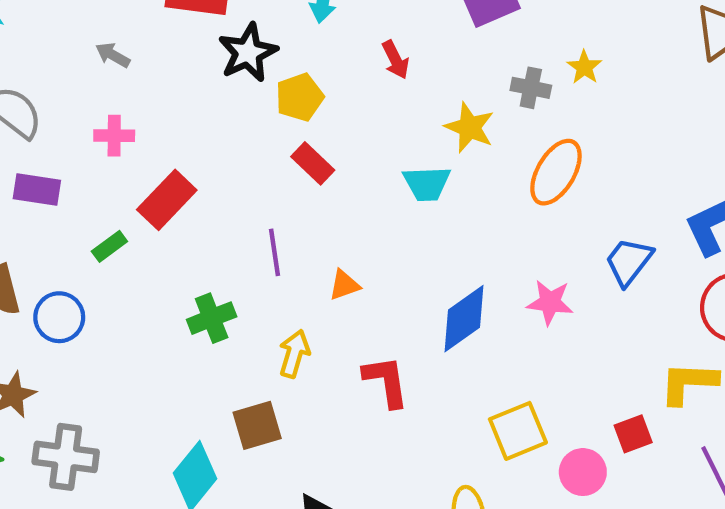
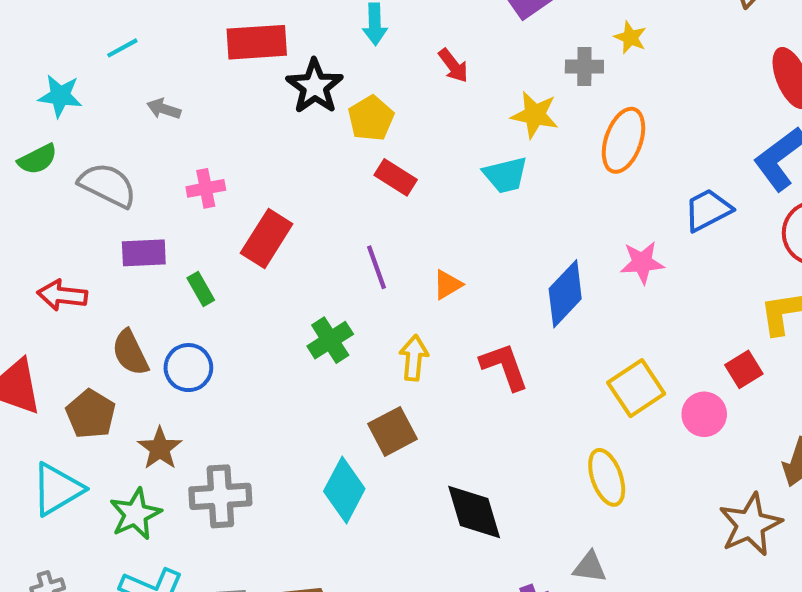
gray arrow: (113, 55) -> (164, 109), moved
green rectangle: (109, 246) -> (201, 289), moved, turned -72
blue trapezoid: (629, 262) -> (708, 210), turned 36

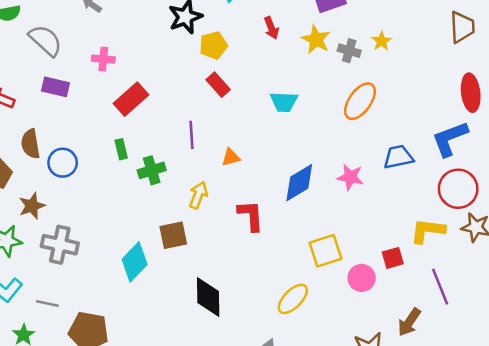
yellow star: (535, 115) -> (316, 39), moved
green rectangle: (201, 289) -> (121, 149), moved
yellow ellipse: (607, 477) -> (293, 299), turned 48

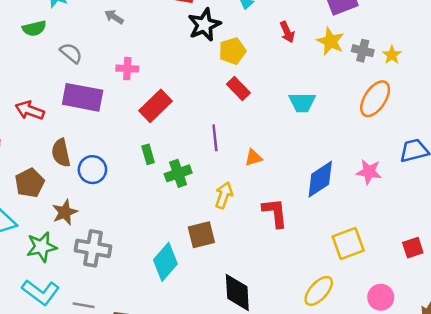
gray semicircle: (45, 40) -> (71, 53), size x0.7
yellow star: (381, 41) -> (392, 55), moved
purple rectangle: (55, 87) -> (83, 97), size x1.5
pink circle: (362, 278) -> (381, 297), moved

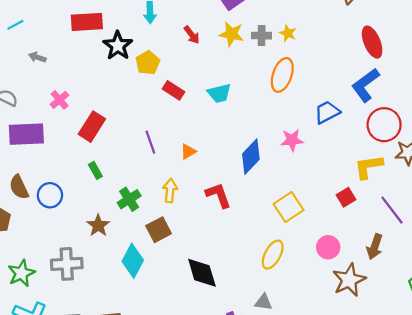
pink cross: (127, 69) -> (60, 100), turned -30
red rectangle: (238, 88) -> (173, 90), moved
green cross: (178, 173) -> (129, 199), moved
brown star: (65, 212) -> (98, 225), moved

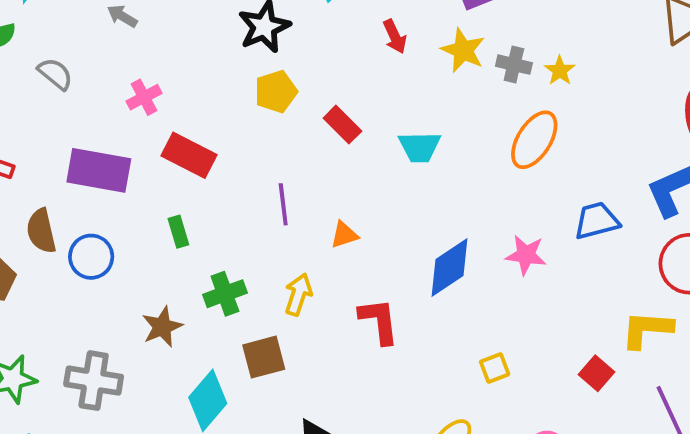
yellow pentagon: (148, 63) -> (276, 92), moved
red rectangle: (92, 127) -> (189, 155), turned 72
purple rectangle: (26, 134) -> (99, 170), moved
red square: (346, 197) -> (596, 373), turned -30
yellow square: (289, 207) -> (495, 368), size x0.6

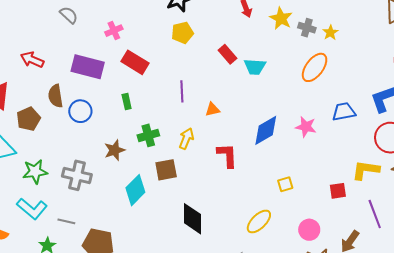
red rectangle: (342, 125) -> (228, 54), moved
red square: (596, 373) -> (338, 191), turned 36

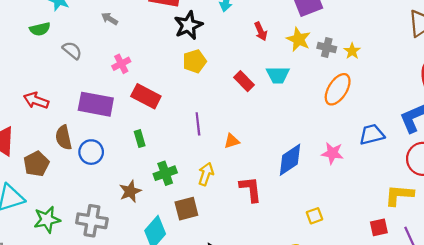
cyan trapezoid: (255, 67) -> (278, 75), moved
red square: (338, 191) -> (379, 227), moved

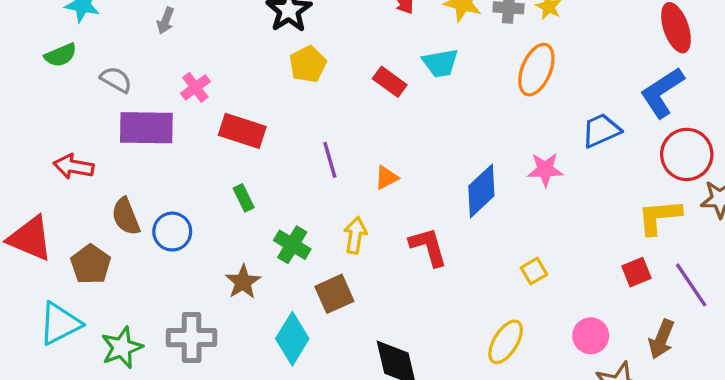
gray arrow: (110, 19) -> (165, 21), turned -91
purple rectangle: (96, 104) -> (146, 128), moved
green cross: (165, 173) -> (292, 245), turned -30

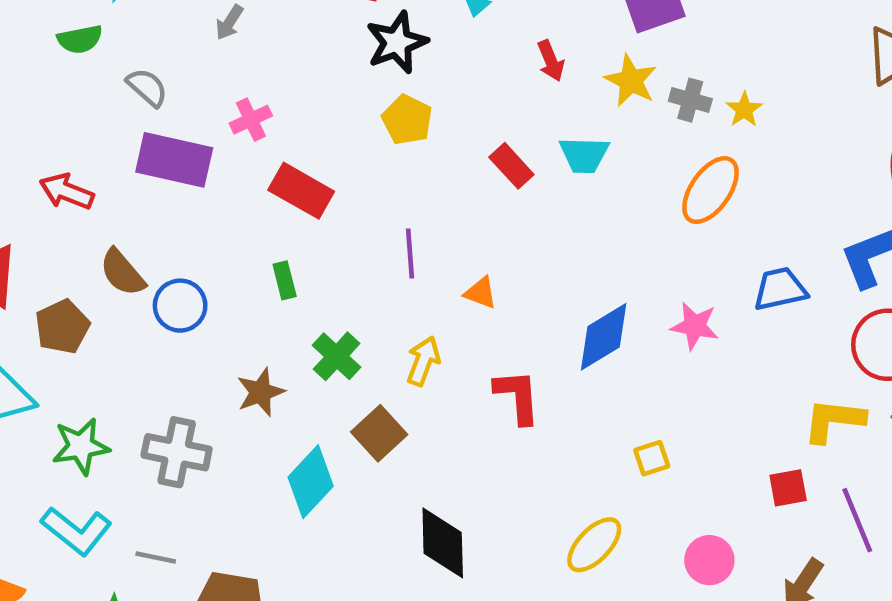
yellow pentagon: (308, 64) -> (407, 120), turned -30
orange triangle: (386, 178) -> (481, 293), turned 36
brown semicircle: (126, 216) -> (122, 273), turned -30
brown square: (334, 294) -> (379, 433), turned -30

